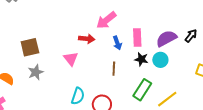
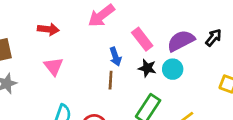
pink rectangle: (137, 38) -> (142, 39), turned -36
red arrow: (87, 39) -> (48, 29), moved
blue arrow: (117, 43) -> (115, 57), moved

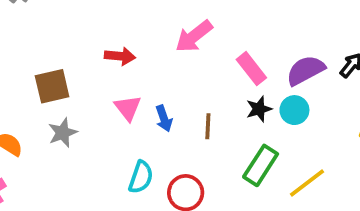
blue arrow: (115, 57) -> (164, 118), moved
black star: (147, 68) -> (259, 109), turned -30

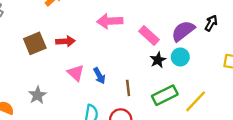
pink arrow: (194, 36) -> (110, 21), turned 45
brown square: (52, 86) -> (35, 43), moved
brown line: (208, 126) -> (128, 88), moved
green rectangle: (261, 165) -> (165, 95), turned 40

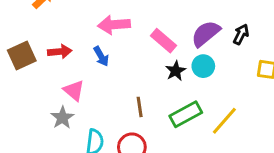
black arrow: (211, 23) -> (241, 34), moved
blue arrow: (99, 76) -> (101, 56), moved
gray star: (37, 95) -> (62, 118), moved

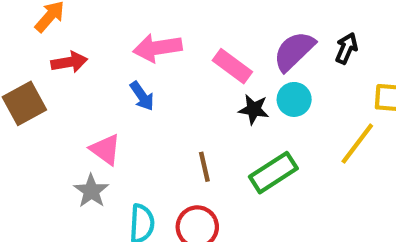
red arrow: (60, 52) -> (69, 62), moved
black star: (176, 71) -> (254, 109), turned -30
yellow line: (224, 121) -> (357, 144), moved

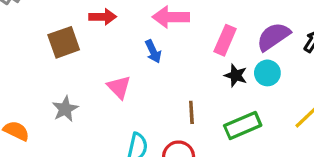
pink rectangle: (232, 66) -> (225, 40), turned 68
gray star: (91, 191) -> (65, 109), moved

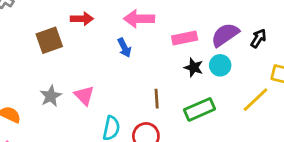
pink rectangle: (225, 40) -> (185, 38), turned 55
pink triangle: (119, 87) -> (84, 95), moved

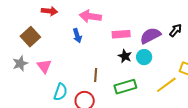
black arrow: (258, 38) -> (176, 30), moved
brown square: (49, 40) -> (30, 37), moved, turned -30

